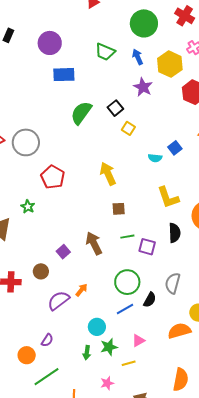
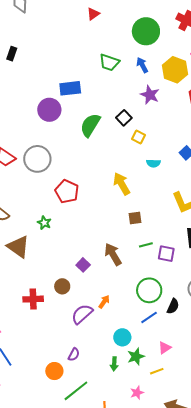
purple circle: (50, 43) -> (49, 110), moved
cyan semicircle: (155, 158) -> (153, 163), moved

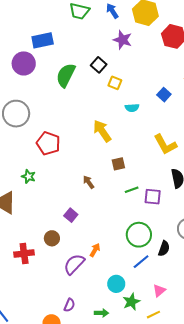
brown arrow: (113, 254) -> (89, 182), moved, size x0.6
green arrow: (114, 364) -> (101, 313), moved, turned -88

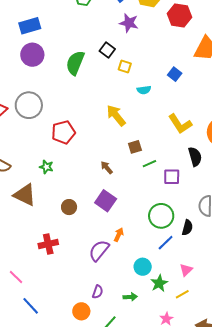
blue rectangle: (43, 40) -> (30, 26), moved
red pentagon: (48, 143) -> (63, 132), turned -30
green line: (132, 190) -> (149, 164), moved
purple square: (71, 215) -> (106, 201), moved, size x1.5
brown circle: (52, 238) -> (69, 207), moved

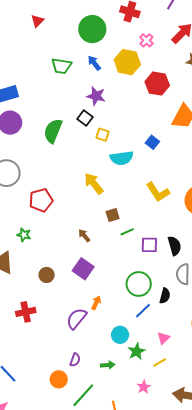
purple star: (129, 23) -> (96, 96), moved
cyan semicircle: (144, 90) -> (122, 158), size x1.6
black semicircle: (195, 157) -> (174, 246), moved

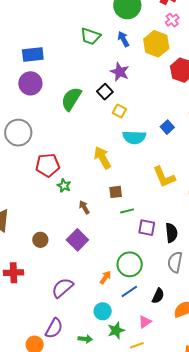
pink cross: (146, 40) -> (172, 20), moved
green star: (24, 235) -> (64, 186), moved
black semicircle: (165, 296) -> (158, 296), moved
orange arrow: (96, 303) -> (105, 277), moved
purple semicircle: (75, 360) -> (54, 328), size x1.5

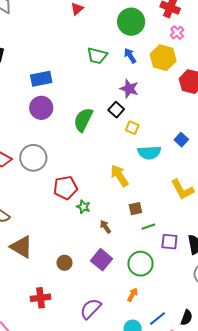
green circle: (130, 264) -> (141, 264), moved
blue line: (129, 291) -> (158, 319), moved
black semicircle: (158, 296) -> (187, 318), moved

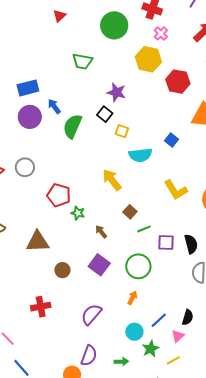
blue arrow: (130, 56) -> (54, 106), moved
gray circle: (33, 158) -> (25, 167), size x0.7
red pentagon: (65, 188) -> (59, 195), turned 30
brown square: (135, 209) -> (130, 212), turned -32
brown triangle: (21, 247) -> (38, 242), moved, turned -30

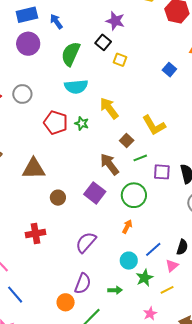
blue arrow: (54, 106) -> (56, 21), moved
cyan semicircle: (140, 155) -> (76, 87), moved
yellow L-shape: (176, 190) -> (154, 125), moved
green star: (78, 213) -> (82, 123), moved
brown arrow: (101, 232) -> (110, 164), moved, size x1.6

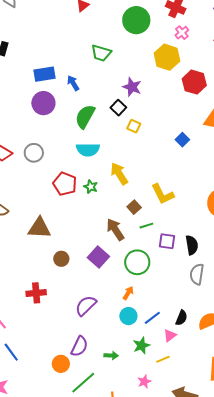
cyan circle: (129, 261) -> (128, 316), moved

